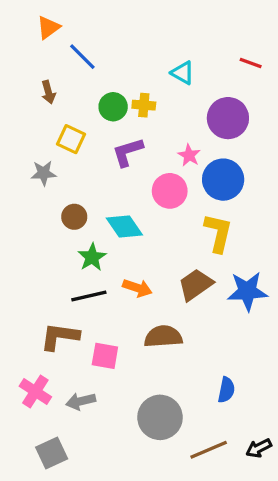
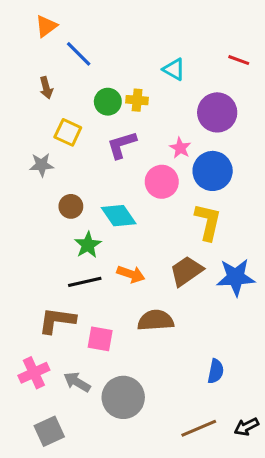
pink cross: (35, 391) -> (34, 373), turned 32
gray arrow: (81, 401) -> (77, 382), turned 44
gray circle: (160, 417) -> (123, 397), moved

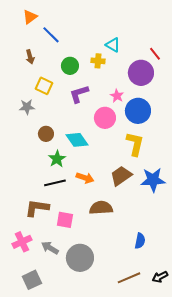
red line: (239, 60) -> (155, 54), moved, turned 32
yellow cross: (137, 100) -> (98, 61), moved

